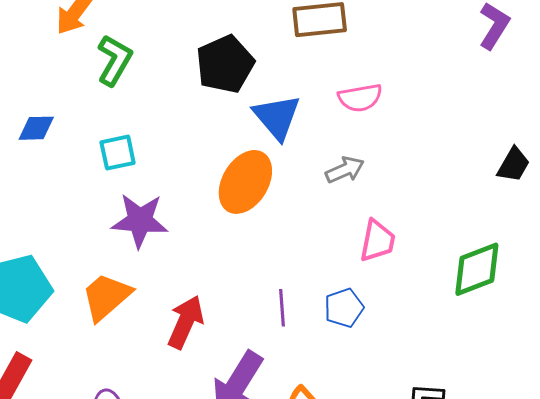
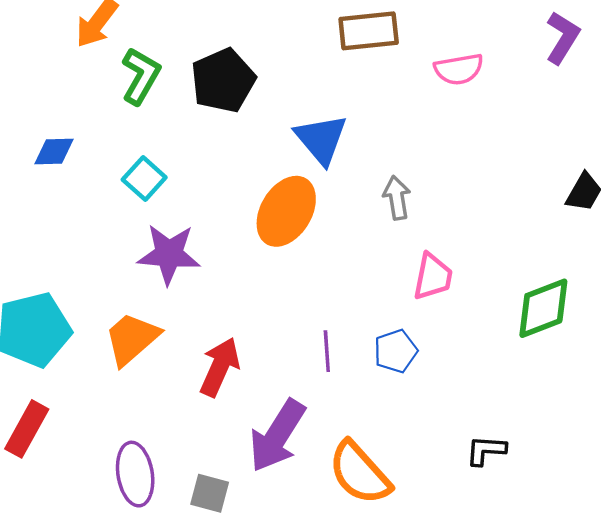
black pentagon: (225, 64) -> (223, 80), moved
pink semicircle: (360, 98) -> (459, 69), moved
cyan square: (118, 153) -> (144, 179), turned -36
gray arrow: (345, 170) -> (397, 198), turned -75

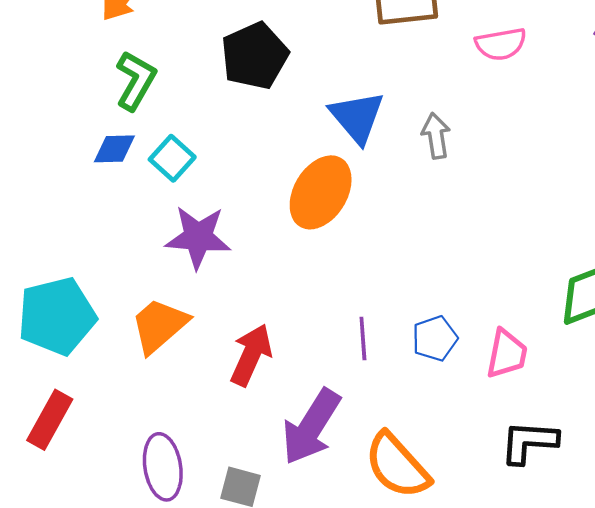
green L-shape: (141, 76) -> (136, 81), moved
blue diamond: (54, 152) -> (114, 149), moved
gray arrow: (397, 198) -> (436, 136), moved
pink trapezoid: (433, 277) -> (507, 354), moved
black L-shape: (486, 450) -> (529, 442), size x1.4

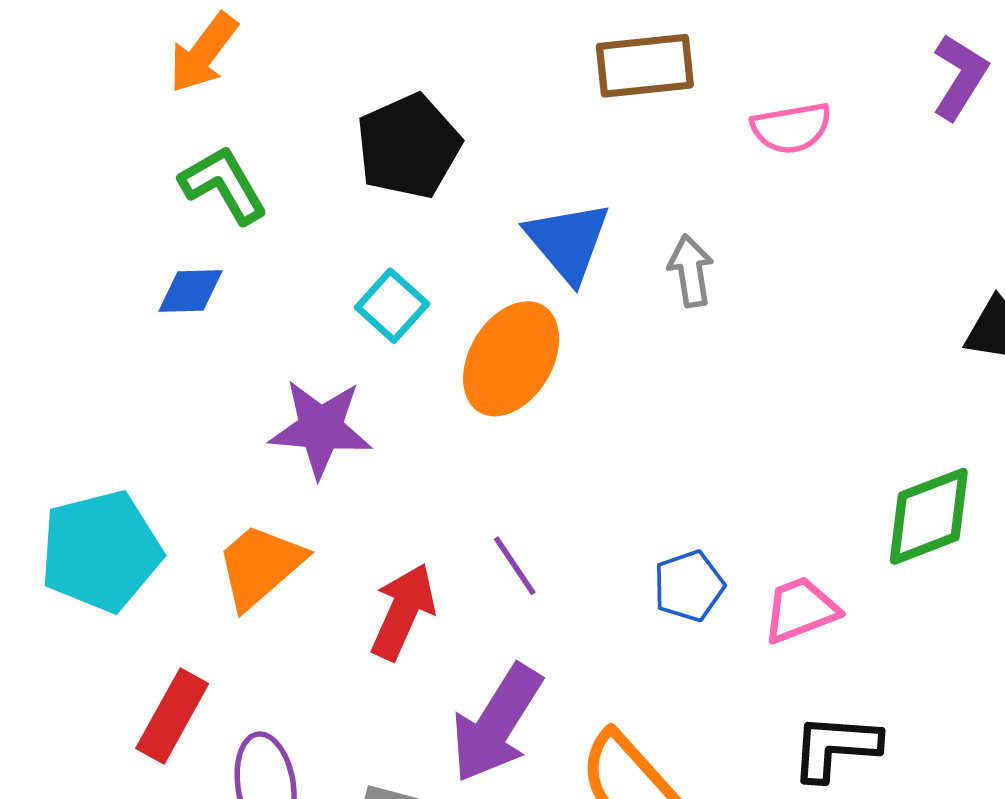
green L-shape: (136, 81) -> (223, 185), turned -60
cyan square: (172, 158) -> (392, 306), moved
purple line: (363, 338) -> (515, 566), moved, turned -30
pink trapezoid: (507, 354) -> (801, 610), turned -122
red rectangle: (50, 420) -> (172, 716), moved

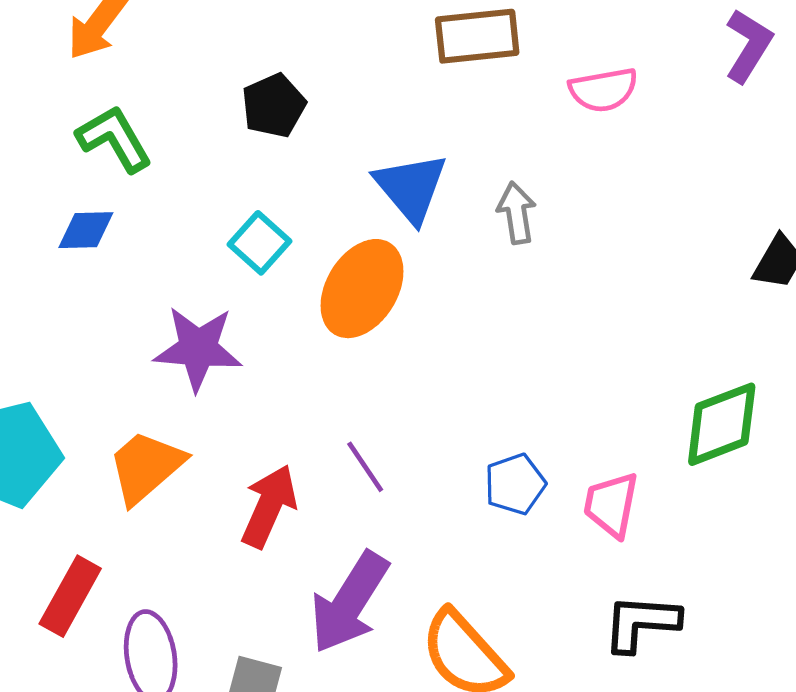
black pentagon: (409, 146) -> (274, 106), size x0.7
pink trapezoid: (801, 610) -> (611, 505), turned -58

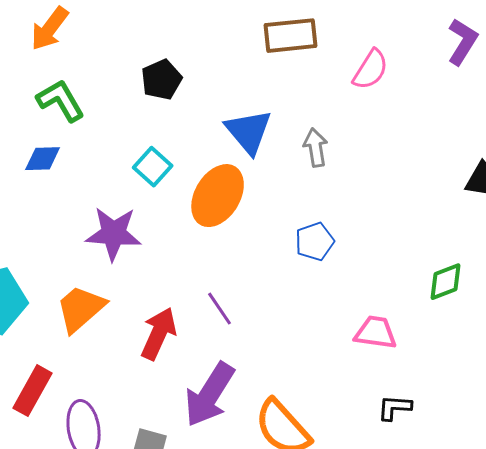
pink semicircle: (603, 90) -> (371, 70), turned -48
green diamond: (722, 424) -> (446, 282), size x0.7
blue pentagon: (515, 484) -> (315, 242), moved
pink trapezoid: (611, 505) -> (376, 333), turned 87
black L-shape: (641, 623) -> (395, 408), size x0.7

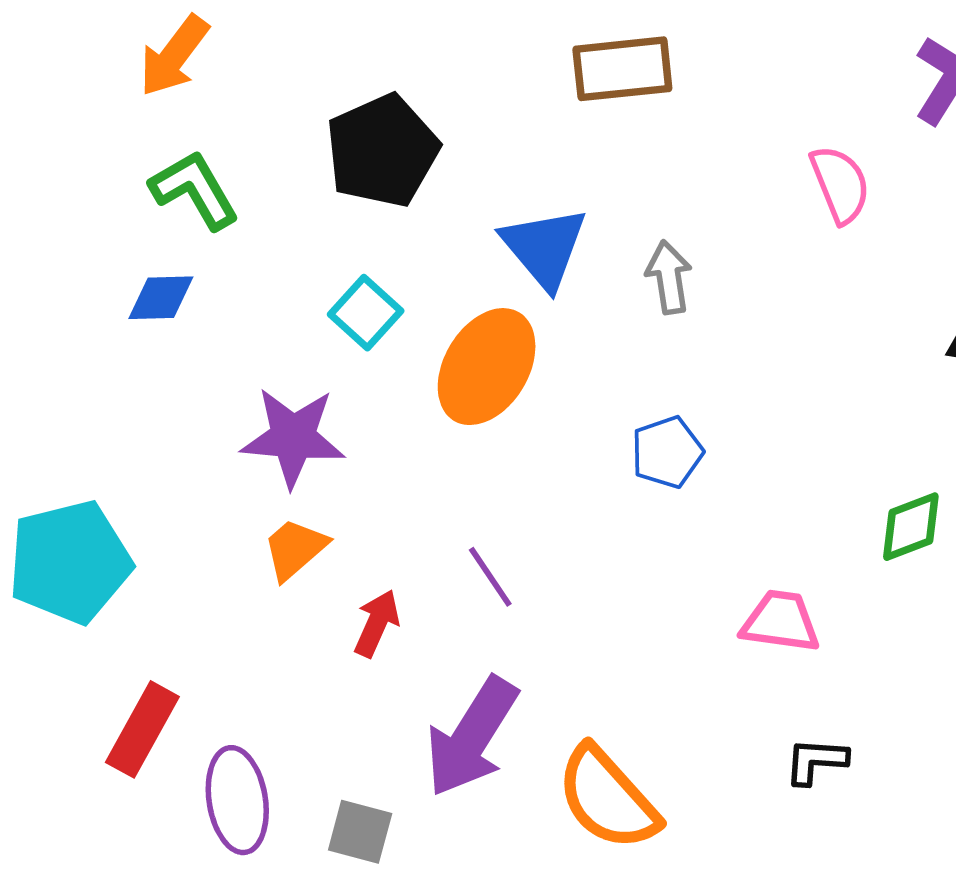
pink semicircle: (371, 70) -> (840, 184), moved, turned -54
black pentagon: (162, 80) -> (382, 151), size x1.5
orange trapezoid: (81, 309) -> (295, 549), moved, size x0.7
red arrow: (159, 334) -> (377, 623), size x0.7

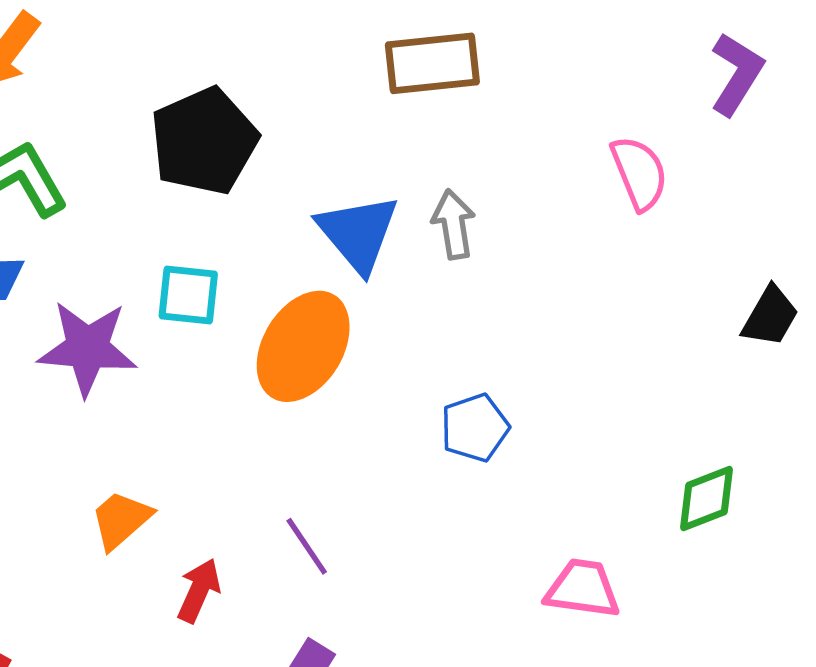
gray arrow: (669, 277) -> (454, 224), moved
cyan square: (366, 313) -> (188, 295), turned -36
purple star: (293, 437) -> (87, 348), moved

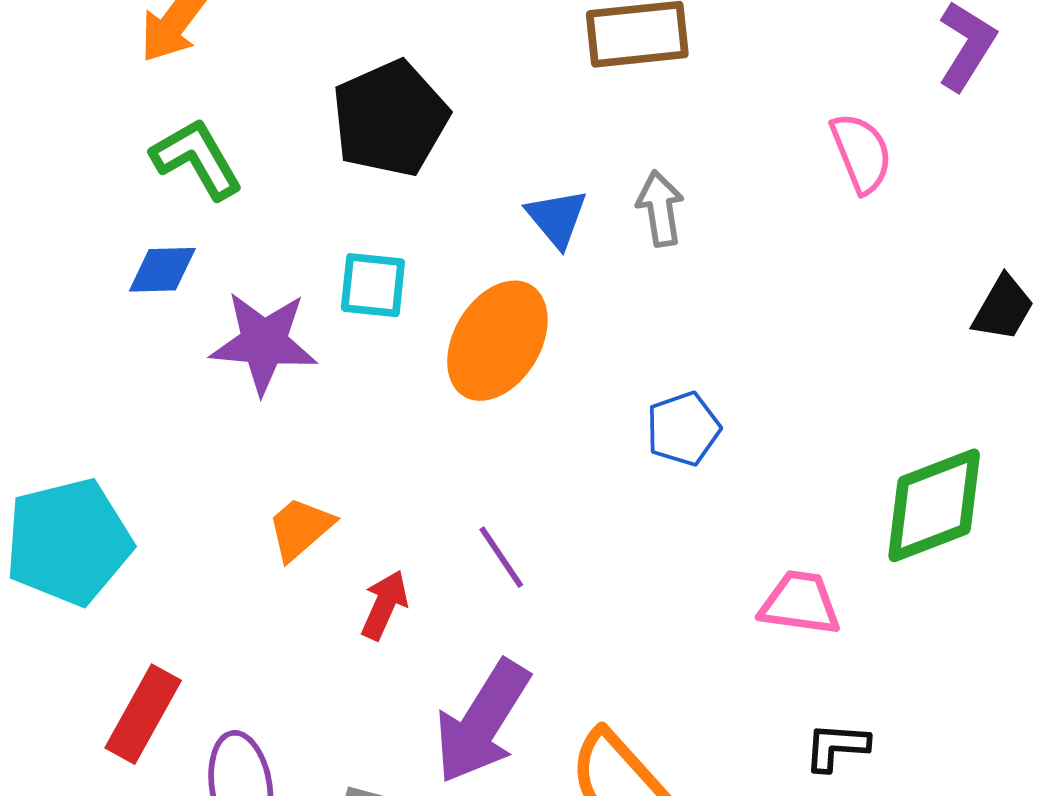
blue triangle: (358, 233) -> (557, 218), size x0.7
green diamond: (707, 499) -> (934, 505), size x1.6

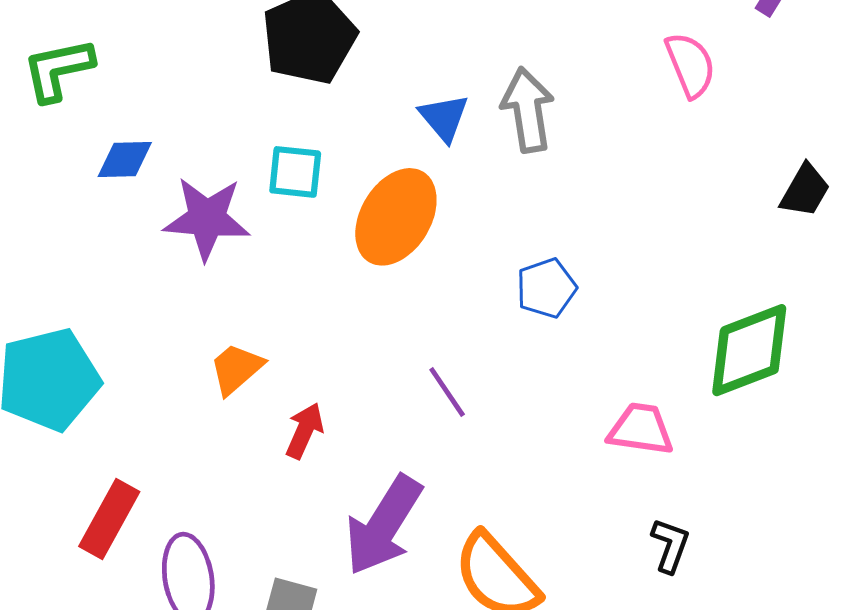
green L-shape: (197, 159) -> (58, 70), moved, turned -72
gray arrow: (660, 209) -> (528, 110), size x1.4
purple line: (501, 557) -> (447, 392), moved
black L-shape: (836, 747) -> (670, 545), turned 106

